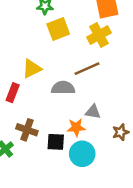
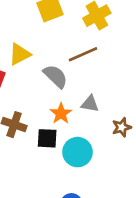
gray semicircle: (63, 88) -> (55, 76), turned 45
orange star: (76, 127) -> (61, 113), moved, turned -30

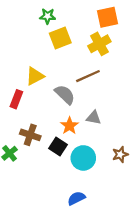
brown star: (122, 127) -> (120, 154), moved
black square: (47, 138) -> (58, 146), turned 30

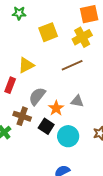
green star: (48, 16) -> (19, 13), moved
gray semicircle: (65, 95) -> (37, 96), moved, turned -96

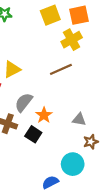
yellow square: (48, 32) -> (50, 15), moved
gray triangle: (77, 101) -> (79, 119), moved
cyan circle: (68, 136) -> (73, 164), moved

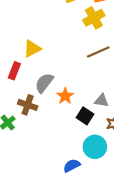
brown line: (61, 69) -> (98, 52), moved
black square: (33, 134) -> (85, 116), moved

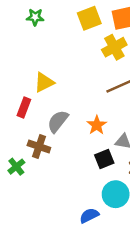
orange star: (65, 96) -> (97, 125), moved
black square: (85, 116) -> (104, 159), turned 35

